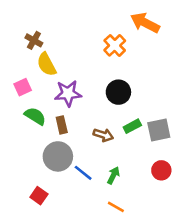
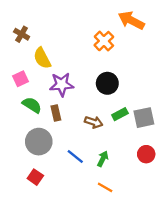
brown cross: (34, 40) -> (22, 34), moved
gray circle: (58, 156) -> (39, 142), moved

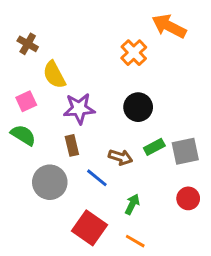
green semicircle: (32, 105) -> (23, 135), moved
blue line: (75, 156) -> (97, 178), moved
red square: (35, 177) -> (90, 228), moved, size x1.6

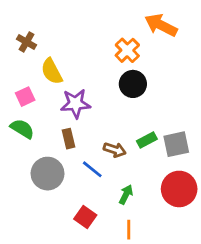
black circle: (138, 107) -> (133, 84), moved
red circle: (188, 198) -> (179, 189), size x1.6
red square: (90, 228) -> (85, 217), size x0.7
orange line: (135, 241) -> (129, 230), turned 60

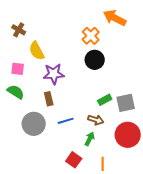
pink square: (25, 97) -> (18, 69), turned 32
brown arrow: (115, 150) -> (96, 120), moved
blue line: (92, 169) -> (66, 121), turned -56
red square: (85, 217) -> (74, 160), moved
orange line: (129, 230) -> (103, 164), moved

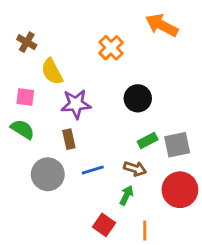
orange cross: (91, 36) -> (111, 48), moved
black circle: (95, 60) -> (138, 98), moved

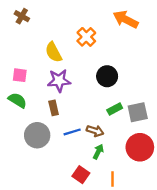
brown cross: (27, 42) -> (22, 16), moved
yellow semicircle: (52, 72) -> (54, 52), moved
brown arrow: (135, 169) -> (95, 131), moved

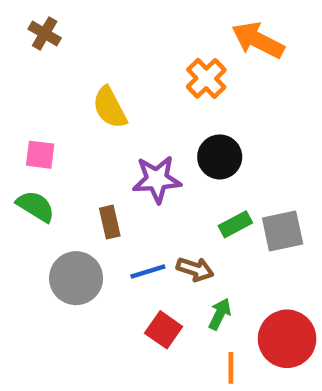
orange cross: (86, 37) -> (206, 78), moved
purple star: (59, 81) -> (157, 179), moved
red circle: (140, 147) -> (287, 339), moved
green arrow: (98, 152) -> (220, 314), moved
red square: (81, 175) -> (164, 330), moved

